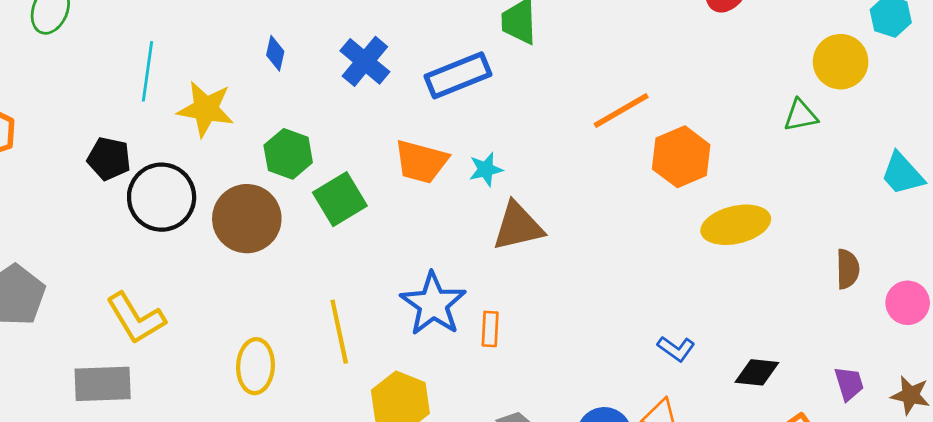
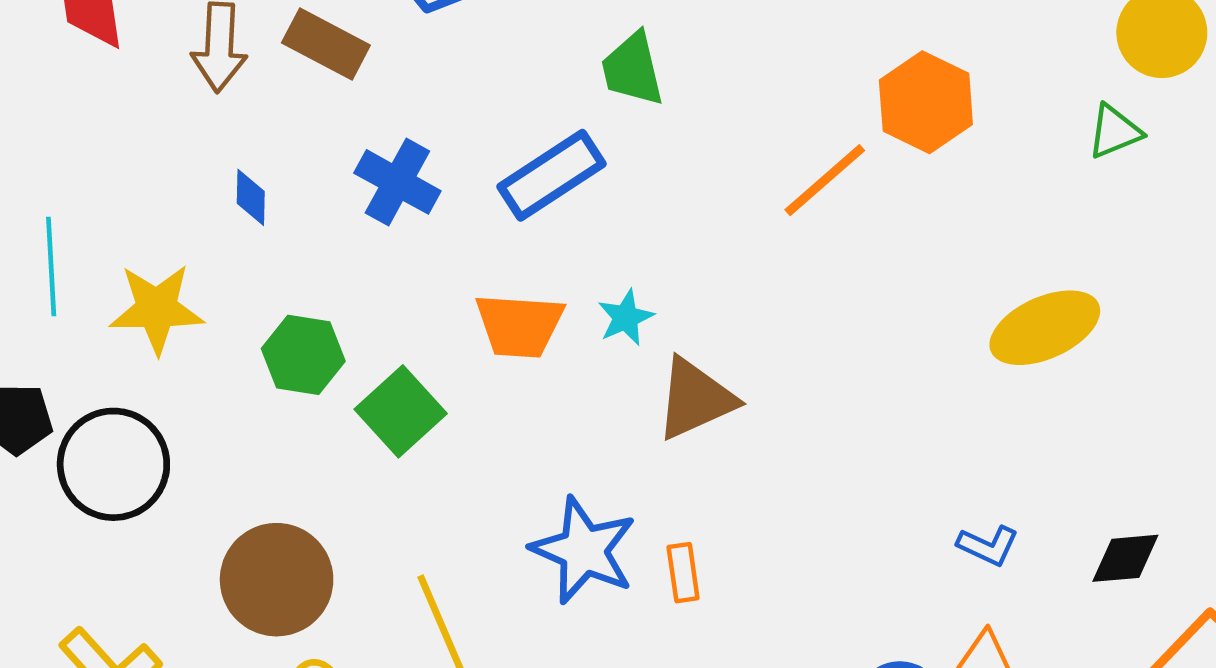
orange hexagon: (681, 157) -> (926, 102), moved
brown circle: (247, 219) -> (277, 580), moved

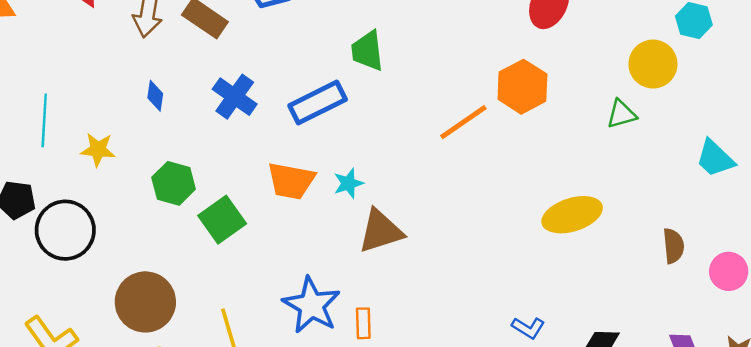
yellow star: (157, 309) -> (98, 150), size x0.7

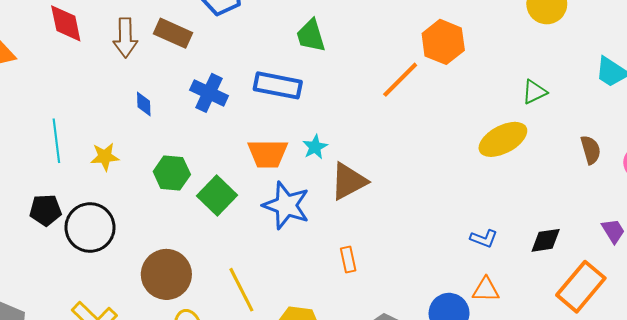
blue rectangle: (318, 103) -> (278, 85), turned 48
green triangle: (622, 114) -> (534, 92), moved
blue star: (312, 305) -> (286, 205), moved

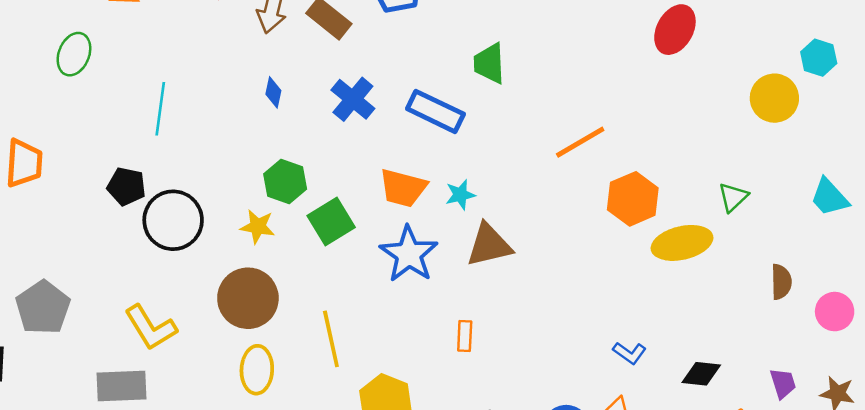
orange hexagon: (443, 42) -> (633, 199), moved
green triangle: (534, 92) -> (733, 197), turned -32
yellow star: (105, 157) -> (258, 226), moved

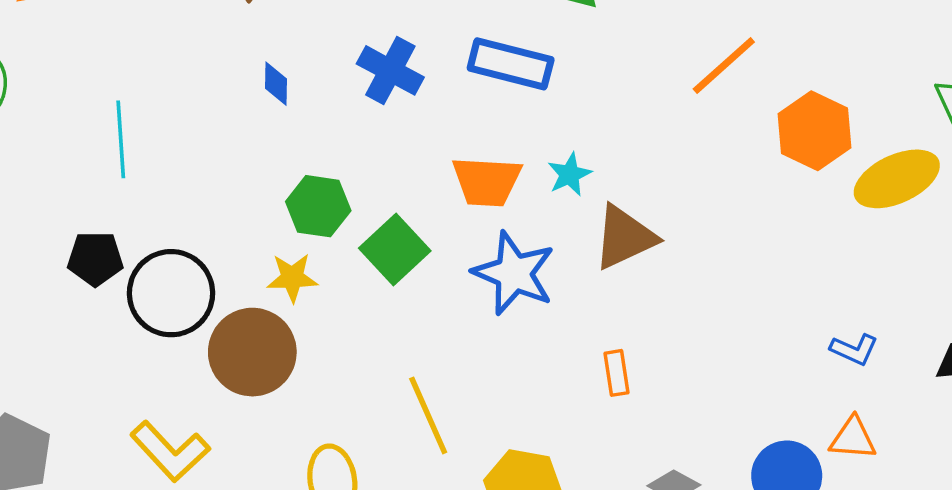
brown circle: (248, 298) -> (252, 352), moved

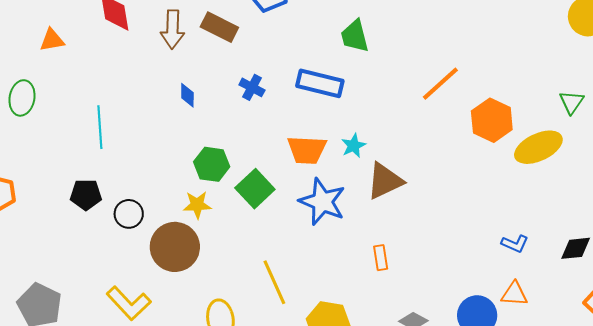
blue cross: (390, 70) -> (252, 87), size x0.7
black circle: (171, 293) -> (129, 214), size x0.6

